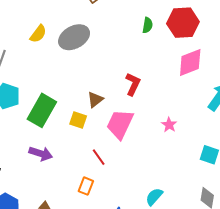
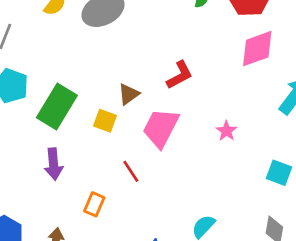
red L-shape: (133, 84) -> (180, 75), turned 35
purple arrow: (41, 154) -> (54, 164), turned 65
orange rectangle: (86, 186) -> (94, 204), moved

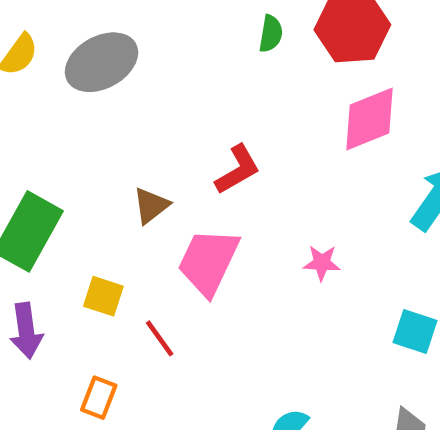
yellow square: (105, 121) -> (103, 296), moved
pink star: (226, 131) -> (322, 263), turned -30

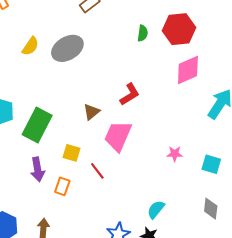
pink star: (322, 263) -> (175, 154), moved
orange rectangle: (99, 398) -> (62, 186), moved

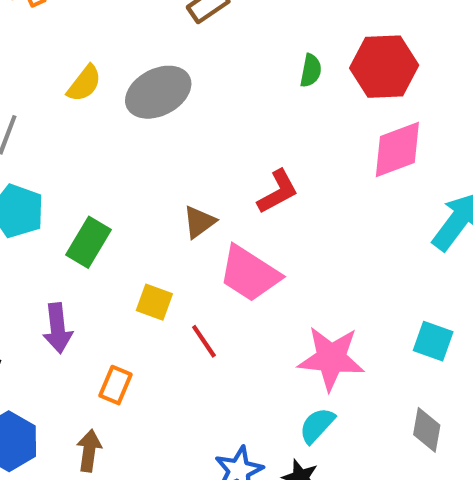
green rectangle: (37, 125) -> (89, 242), size x0.7
pink trapezoid: (118, 136) -> (249, 274), turned -84
pink star: (175, 154) -> (331, 358), moved, size x2.0
purple arrow: (38, 169) -> (58, 328), moved
orange rectangle: (62, 186) -> (115, 385), moved

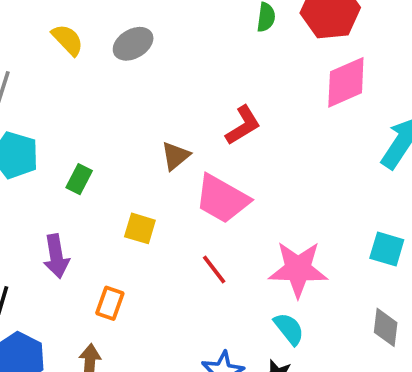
yellow semicircle: (84, 83) -> (68, 40), turned -78
gray ellipse: (158, 92) -> (133, 44), size x0.7
green rectangle: (89, 242) -> (79, 179), size x0.7
red line: (204, 341) -> (214, 269), moved
cyan semicircle: (317, 425) -> (289, 329), turned 102

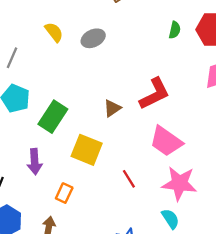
red L-shape: (243, 125) -> (155, 94), size x1.4
green rectangle: (79, 179) -> (53, 117), size x1.8
pink trapezoid: (222, 199) -> (166, 141), moved
yellow square: (140, 228) -> (87, 150), size x1.6

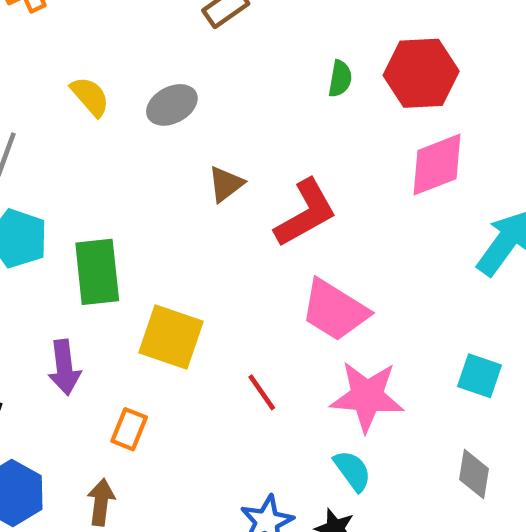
brown triangle: (112, 108) -> (226, 184), moved
green rectangle: (53, 117) -> (97, 272), turned -36

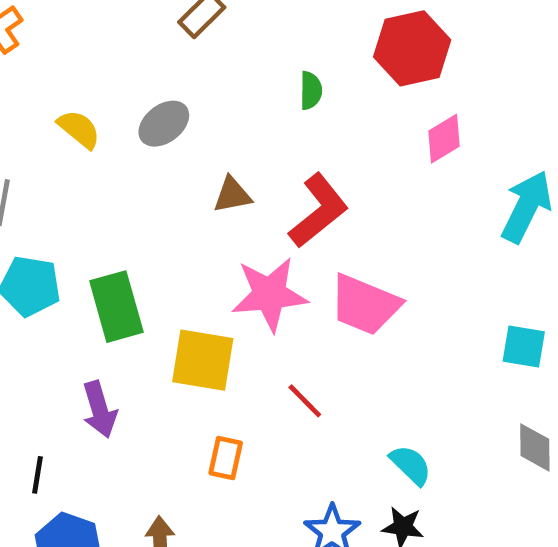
green semicircle: (340, 79) -> (311, 90), moved
pink diamond: (437, 165) -> (444, 139), size x0.7
brown triangle: (226, 184) -> (232, 195), turned 36
pink star: (367, 396) -> (270, 294), moved
orange rectangle: (129, 429) -> (226, 458), moved

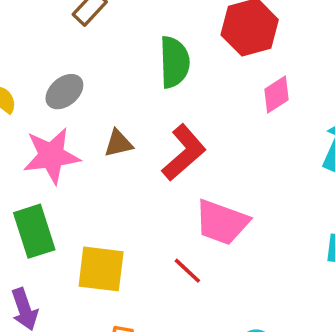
green semicircle: (311, 90) -> (174, 62), size x1.8
pink star: (270, 294) -> (51, 156), moved
red line: (305, 401) -> (187, 271), moved

